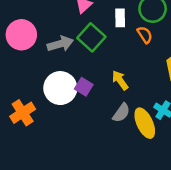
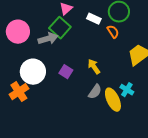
white rectangle: (120, 18) -> (94, 19), turned -64
green square: (91, 37) -> (60, 28), moved
white circle: (60, 88) -> (33, 72), moved

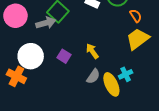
orange semicircle: (113, 32) -> (136, 16), moved
cyan cross: (127, 90) -> (126, 74), turned 32
orange cross: (19, 92) -> (16, 76), turned -30

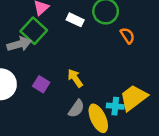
yellow trapezoid: (138, 39) -> (134, 98), moved
cyan cross: (126, 74) -> (115, 106), turned 32

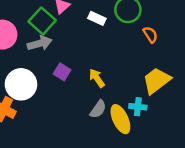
green square: (34, 31) -> (42, 21), moved
purple square: (41, 84) -> (62, 72), moved
yellow trapezoid: (134, 98) -> (156, 81), moved

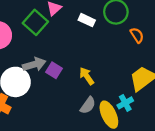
gray arrow: (40, 43) -> (34, 64), moved
cyan cross: (138, 107) -> (125, 103), turned -35

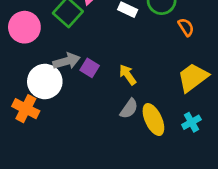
cyan cross: (125, 103) -> (191, 122), moved

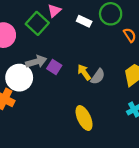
gray semicircle: (129, 109) -> (98, 77), moved
yellow ellipse: (153, 120) -> (84, 118), moved

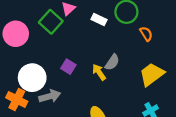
gray arrow: (36, 62) -> (50, 96), moved
gray semicircle: (98, 77) -> (112, 62), moved

